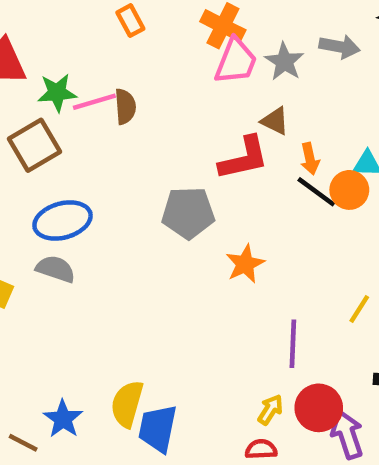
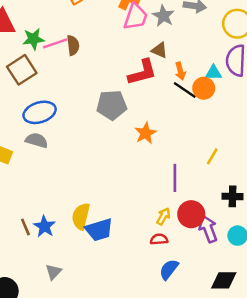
blue trapezoid: (158, 429) -> (99, 230), turned -116
brown line: (23, 443) -> (25, 227), moved, turned 42

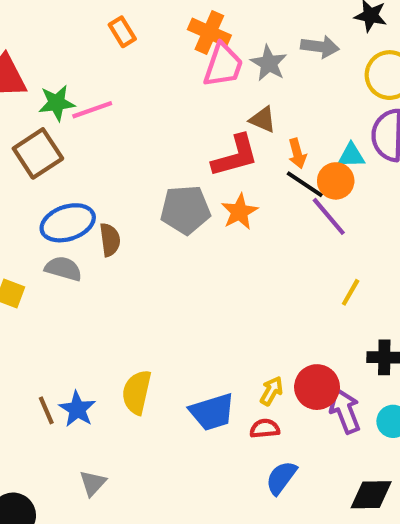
brown semicircle: (73, 45) -> (110, 240), moved
orange star: (146, 133) -> (239, 212), moved
purple line: (175, 178) -> (329, 216), moved, turned -40
blue trapezoid: (99, 230) -> (212, 412), moved

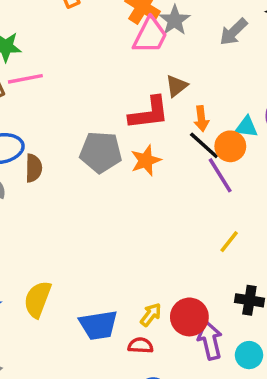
gray arrow: (320, 47) -> (233, 32), turned 120
gray star: (269, 63) -> (175, 20), moved
pink line: (92, 110) -> (25, 79), moved
brown triangle: (263, 120) -> (177, 86), turned 50

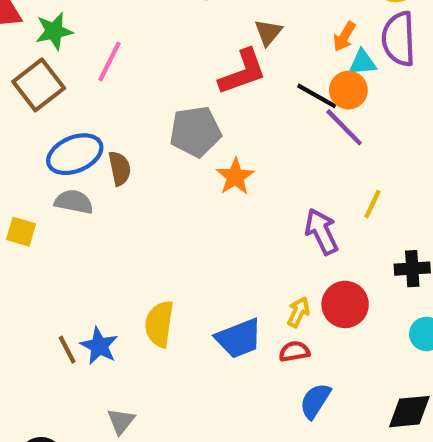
pink line: (25, 79) -> (109, 61), moved, turned -40
orange arrow: (201, 119) -> (344, 36), moved, turned 50
orange star: (146, 160) -> (235, 177), moved
purple arrow: (210, 340) -> (322, 232), moved

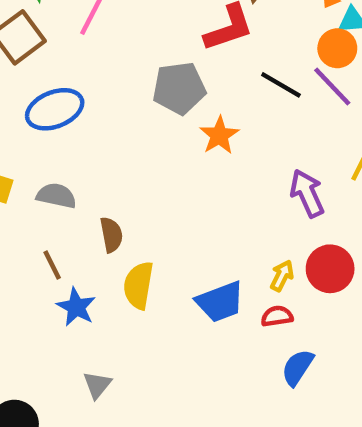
black line: (317, 96) -> (281, 85), moved
brown semicircle: (120, 168) -> (111, 235), moved
gray semicircle: (74, 202) -> (56, 196), moved
brown line: (67, 350) -> (52, 265), moved

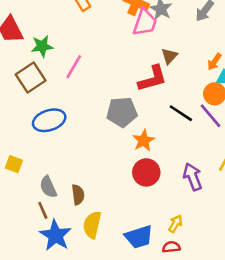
gray semicircle: (56, 196) -> (48, 187), moved, turned -130
red circle: (330, 269) -> (146, 172), moved
blue star: (76, 307) -> (55, 235), size x1.4

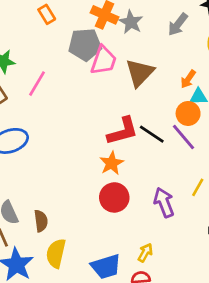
pink trapezoid: (145, 22) -> (103, 60), moved
brown triangle: (169, 56) -> (140, 73), size x1.6
red L-shape: (152, 79) -> (123, 131), moved
gray pentagon: (122, 112) -> (85, 45), moved

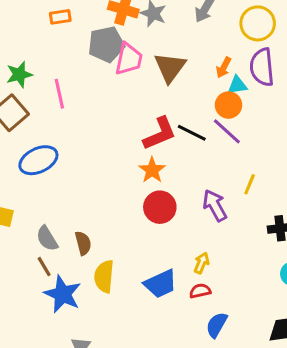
orange rectangle: (47, 14) -> (60, 17), turned -60
pink line: (37, 84) -> (59, 94), turned -36

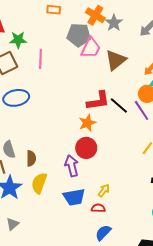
purple arrow: (215, 206) -> (72, 166), moved

